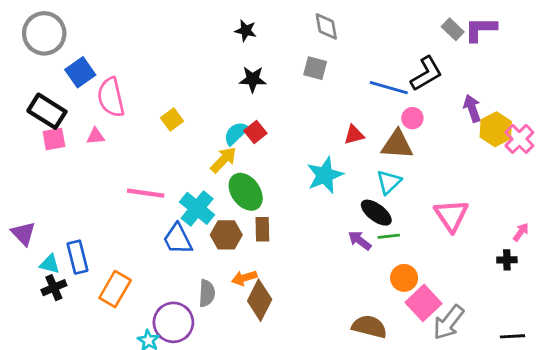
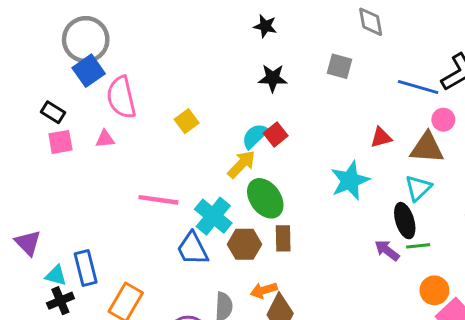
gray diamond: (326, 26) -> (371, 22), moved
gray circle: (44, 33) -> (86, 40), moved
black rectangle: (47, 111) -> (53, 112), size x0.6
black ellipse: (376, 213) -> (405, 221), turned 36

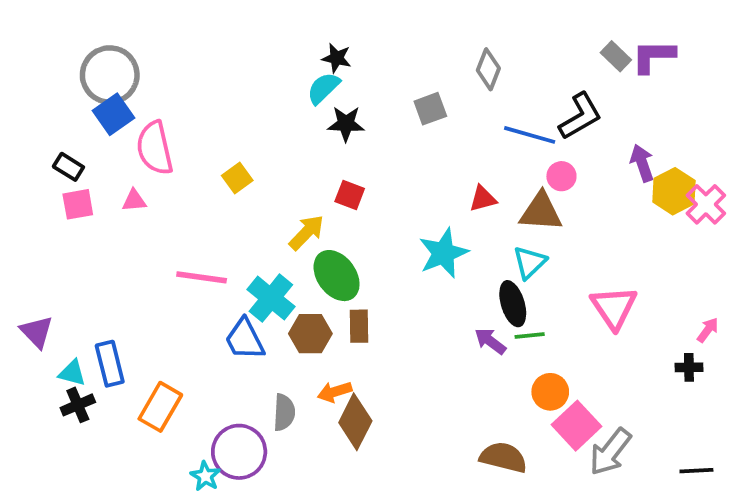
gray diamond: (371, 22) -> (488, 69), moved, turned 32
gray square: (339, 66) -> (430, 109), turned -35
red square: (276, 135) -> (350, 195), turned -30
cyan semicircle: (255, 136) -> (323, 88), moved

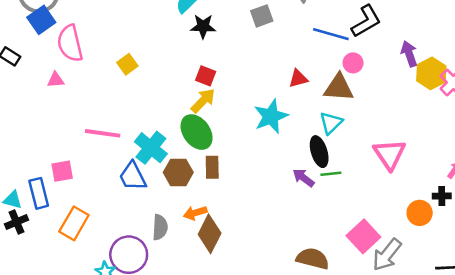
pink square: (78, 204) -> (62, 171), moved
yellow arrow: (307, 232) -> (203, 101), moved
orange circle: (550, 392) -> (420, 213), moved

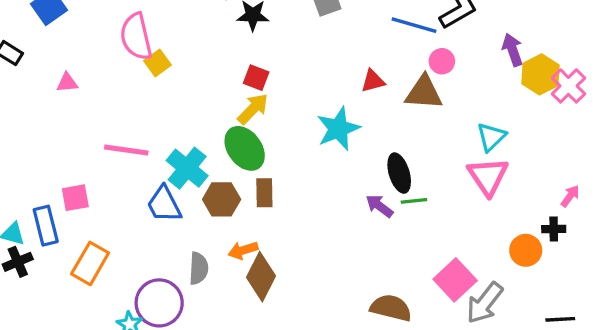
pink semicircle: (70, 43) -> (136, 37), moved
cyan triangle: (331, 123) -> (491, 137), moved

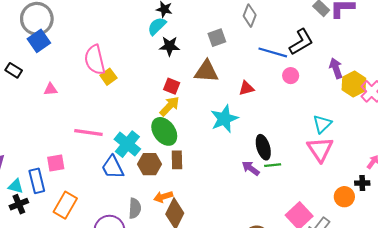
brown triangle: (424, 92) -> (206, 71), moved

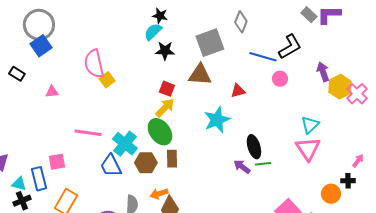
gray square: (217, 38) -> (210, 43), size x1.6

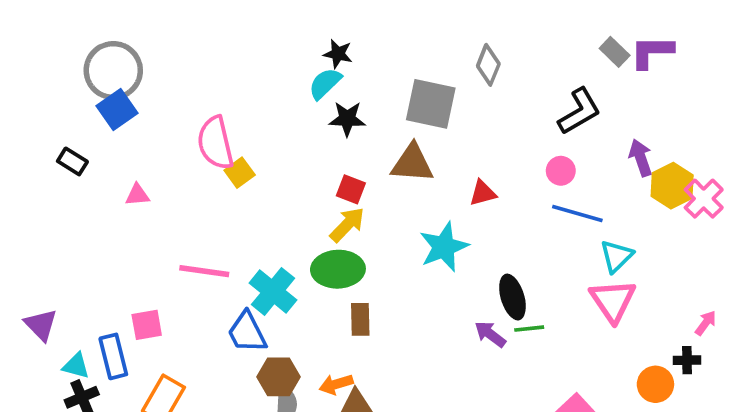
gray square: (210, 43) -> (431, 104), turned 32
blue line: (263, 57) -> (577, 213), moved
green ellipse: (160, 132) -> (338, 269), turned -56
brown hexagon: (146, 163) -> (279, 377), moved

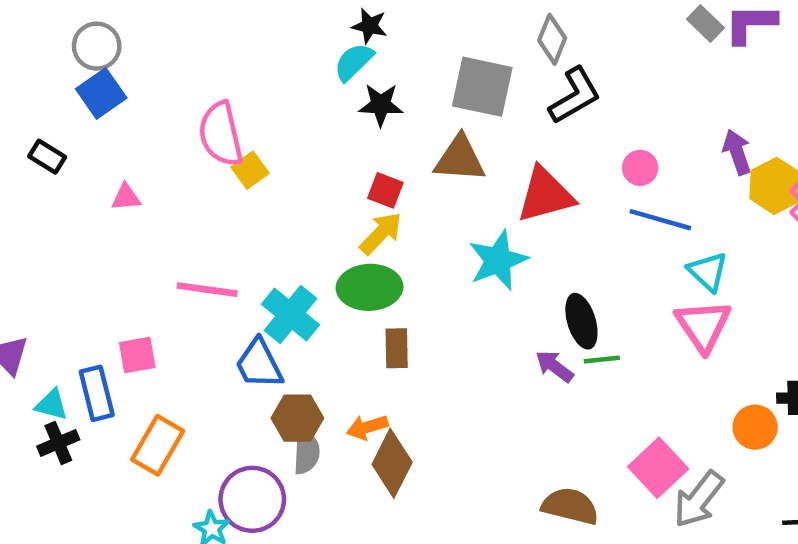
gray circle: (113, 70) -> (97, 46), size x0.7
black L-shape: (579, 111) -> (575, 96), moved
red triangle: (483, 193) -> (545, 195), size x1.8
cyan triangle: (616, 256) -> (708, 272), turned -33

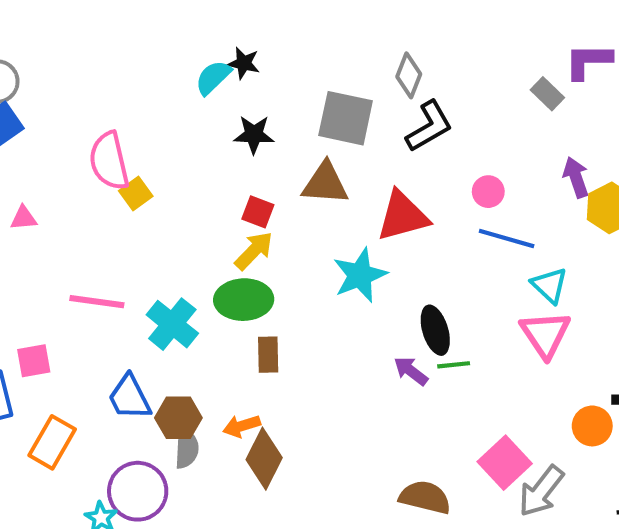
gray rectangle: (705, 24) -> (547, 94), moved
cyan semicircle: (354, 62) -> (213, 77), moved
blue trapezoid: (259, 364) -> (130, 397), moved

